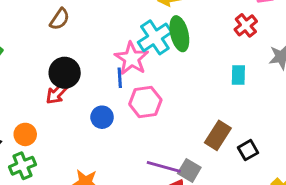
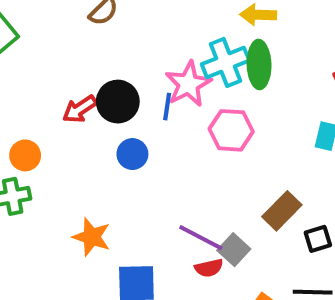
black circle: (65, 73) -> (118, 102), moved
pink hexagon: (145, 102) -> (231, 130), moved

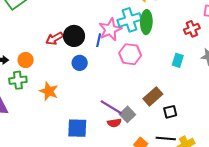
orange star: (92, 237) -> (49, 91), moved

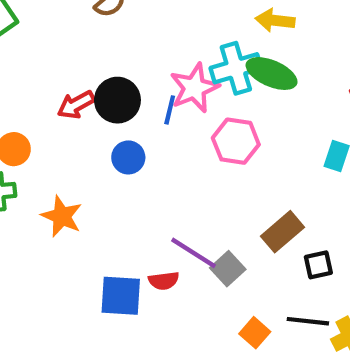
green ellipse: (146, 22) -> (272, 74), turned -70
red semicircle: (114, 123) -> (164, 281), moved

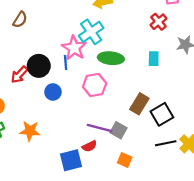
green ellipse: (272, 74) -> (111, 58), moved
pink hexagon: (236, 141) -> (95, 85), moved
black square: (318, 265) -> (162, 114), size x1.5
orange square: (255, 333) -> (125, 160), moved

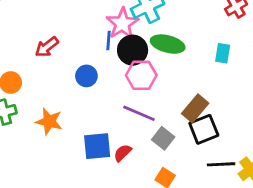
black circle: (39, 66) -> (133, 50), moved
black square: (162, 114) -> (204, 129), moved
purple line: (100, 128) -> (139, 113), moved
red semicircle: (89, 146) -> (123, 153), turned 152
blue square: (71, 160) -> (97, 146), moved

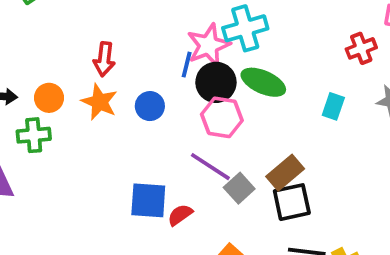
red arrow: (47, 47) -> (104, 59), turned -55
orange star: (49, 121) -> (99, 102), moved
gray square: (163, 138) -> (239, 188), moved

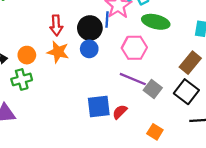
black circle: (216, 82) -> (90, 28), moved
brown rectangle: (285, 173) -> (190, 63), moved
black square: (292, 202) -> (186, 92), turned -30

